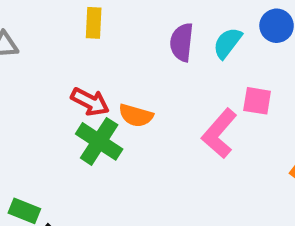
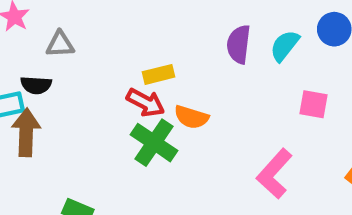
yellow rectangle: (94, 23) -> (158, 74), moved, turned 72
pink L-shape: (219, 133) -> (274, 174), moved

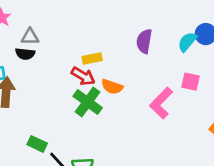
cyan semicircle: (285, 46) -> (187, 42), moved
black semicircle: (36, 85) -> (25, 54), moved
pink L-shape: (274, 174) -> (161, 103), moved

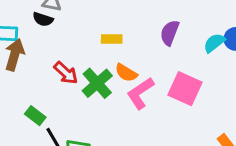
red arrow: (83, 76) -> (66, 73), moved
pink square: (191, 82) -> (185, 89), moved, size x1.6
pink L-shape: (161, 103) -> (140, 93), moved

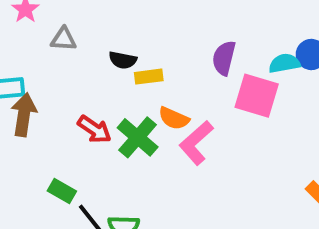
black semicircle: (43, 19) -> (123, 60), moved
cyan semicircle: (214, 43) -> (284, 63), turned 35
pink square: (185, 89) -> (257, 96), moved

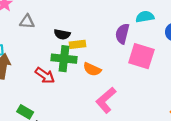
cyan semicircle: (284, 63) -> (145, 17), moved
green cross: (138, 137) -> (64, 59), moved, turned -35
pink L-shape: (196, 143) -> (106, 100), moved

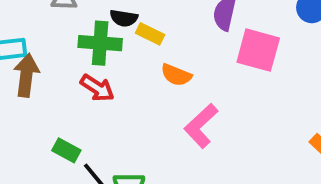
yellow rectangle: (77, 44) -> (150, 34), turned 35
green cross: (64, 59) -> (100, 43), moved

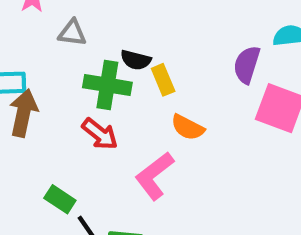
yellow rectangle: (150, 34) -> (163, 80), turned 36
pink L-shape: (201, 126) -> (154, 176), moved

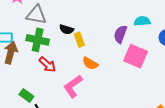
gray triangle: (72, 33) -> (36, 15), size x1.5
green cross: (107, 85) -> (38, 40), moved

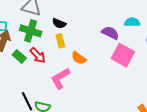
purple semicircle: (120, 34) -> (110, 33), turned 90
yellow rectangle: (79, 40) -> (60, 41), moved
green rectangle: (26, 95) -> (19, 56), moved

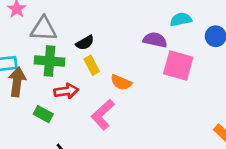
black semicircle: (59, 23) -> (85, 43), turned -40
red arrow: (38, 55) -> (66, 91), turned -42
green rectangle: (19, 56) -> (43, 114), moved

